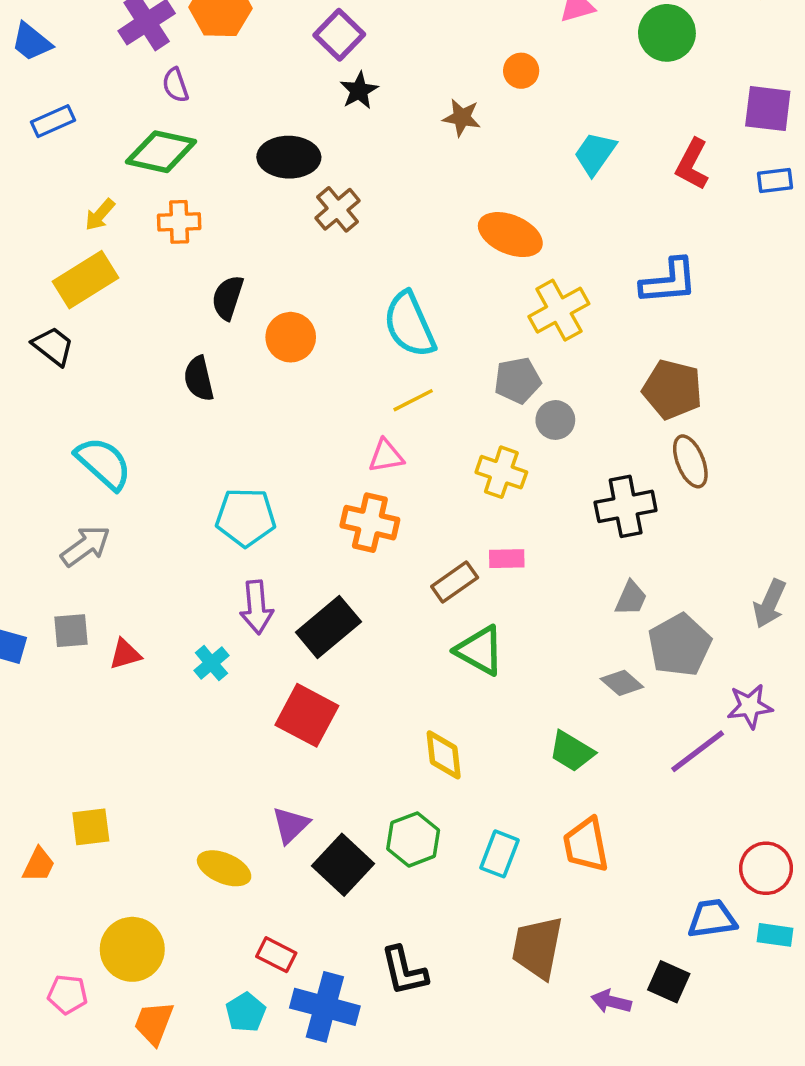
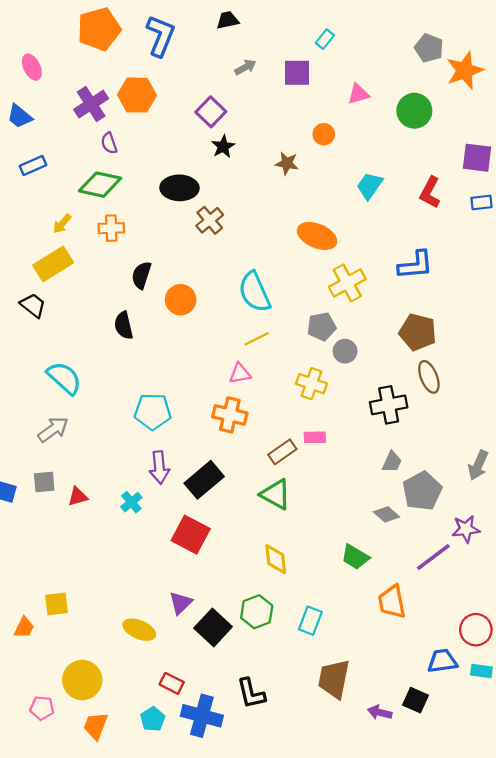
green triangle: (480, 650) -> (276, 494), moved
orange trapezoid: (586, 845) -> (392, 602), moved

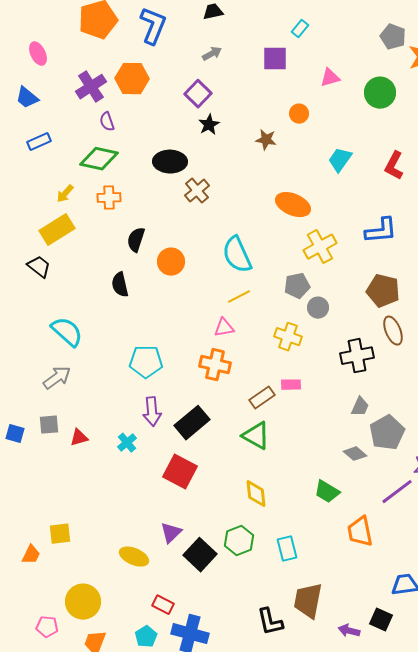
gray arrow: (245, 67) -> (212, 54), moved
cyan rectangle: (310, 621) -> (287, 549), turned -35
black L-shape: (251, 693) -> (270, 622), moved

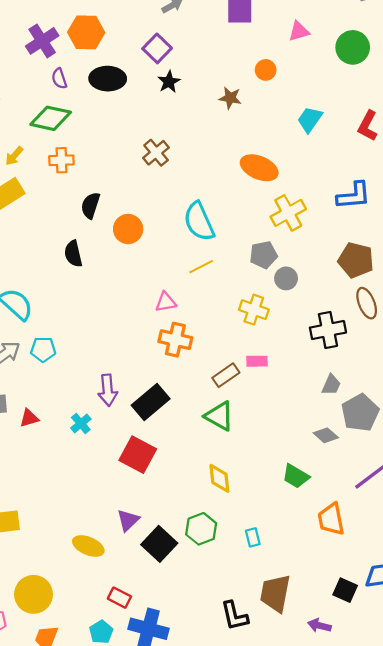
black ellipse: (170, 162) -> (108, 79), moved
pink triangle: (224, 328) -> (166, 302), moved
cyan pentagon: (146, 362) -> (43, 349), moved, size x0.7
cyan rectangle: (287, 549) -> (253, 537), size x0.7
black square: (381, 620) -> (345, 590), moved

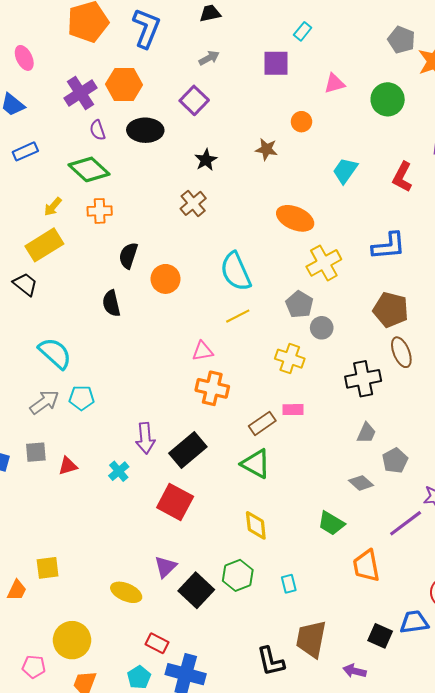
black star: (169, 82) -> (206, 160), moved
green diamond: (51, 118) -> (89, 169), turned 30
gray pentagon: (263, 255) -> (299, 304), turned -30
gray pentagon: (360, 413) -> (395, 461), size x0.7

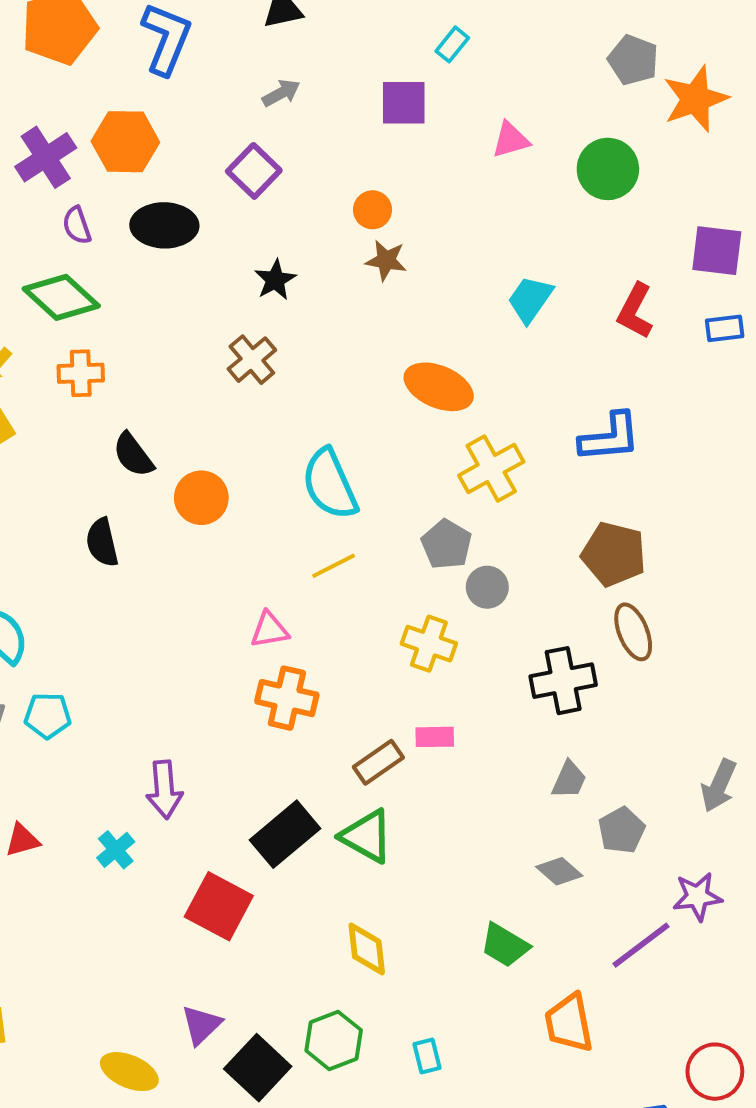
orange circle: (301, 122) -> (373, 210), moved
black semicircle: (128, 256) -> (133, 455), turned -55
black rectangle: (188, 450) -> (285, 834), moved

